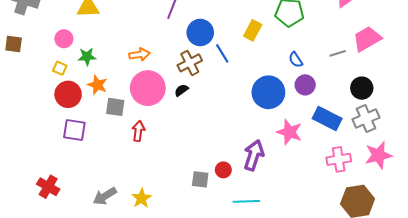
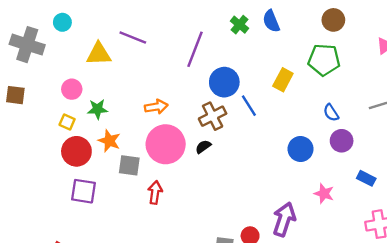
blue circle: (268, 92) -> (301, 149), size x0.7
blue rectangle: (327, 118) -> (366, 178), size x0.6
pink star: (289, 132) -> (324, 194), size x0.7

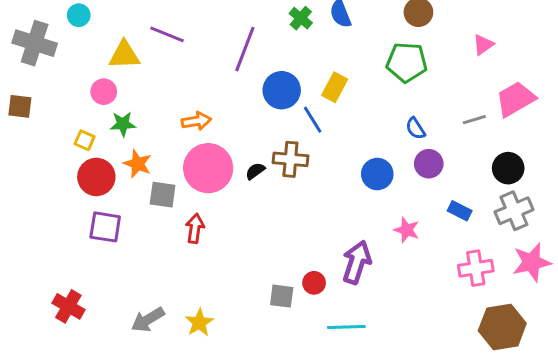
yellow rectangle: (283, 80) -> (335, 87), moved
pink circle: (72, 89) -> (104, 92), moved
brown cross: (213, 116) -> (290, 159), moved, turned 32

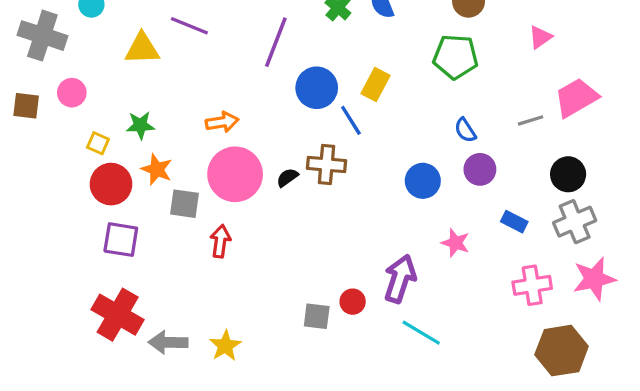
pink circle: (104, 92) -> (72, 93), moved
red cross: (68, 306) -> (118, 315), moved, size x1.4
gray arrow: (148, 320) -> (168, 342), turned 32
cyan line: (346, 327) -> (421, 333), moved, turned 33

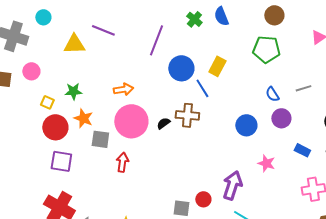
gray line: (531, 120) -> (303, 88), moved

